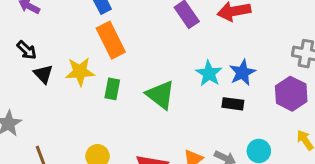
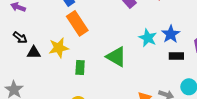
black triangle: (43, 74) -> (34, 53), turned -40
green rectangle: (112, 89) -> (80, 67), moved
black rectangle: (233, 104) -> (176, 56), moved

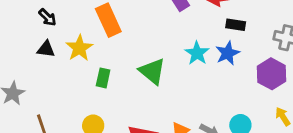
black arrow: (20, 38) -> (47, 17), moved
yellow star: (59, 48) -> (79, 48), turned -30
black rectangle: (176, 56) -> (236, 25), moved

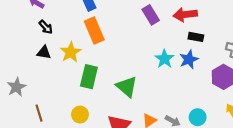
green triangle: (152, 71) -> (127, 87), moved
green rectangle: (103, 78) -> (89, 77), size x1.5

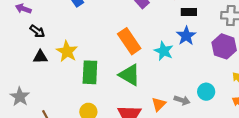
orange rectangle: (94, 31) -> (129, 41), moved
cyan star: (164, 59) -> (164, 51), moved

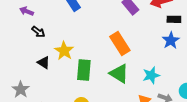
cyan star: (164, 51) -> (151, 75), moved, turned 30
black triangle: (40, 57) -> (44, 63), moved, turned 32

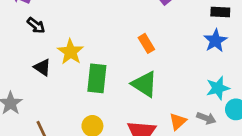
orange rectangle: (120, 44) -> (146, 43), size x0.6
cyan star: (151, 75) -> (218, 88), moved

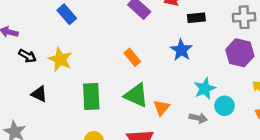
blue star: (215, 41) -> (181, 50), moved
yellow star: (71, 52) -> (60, 59), moved
orange triangle: (178, 121) -> (162, 108), moved

